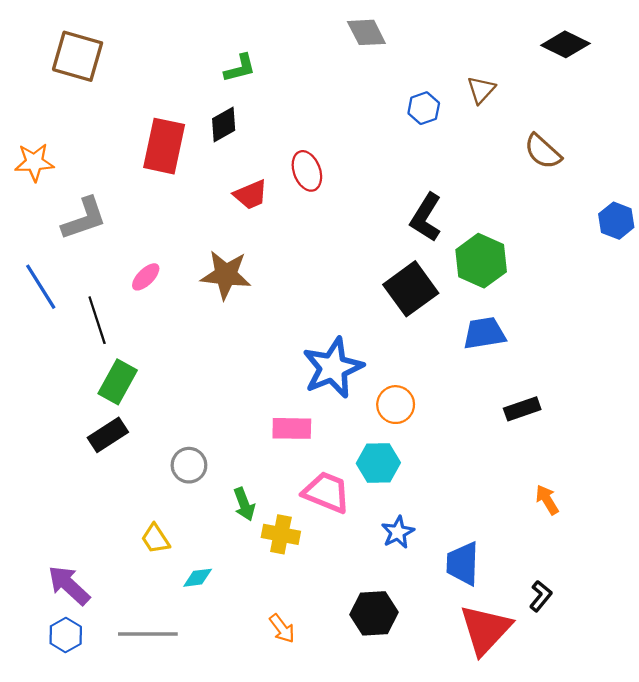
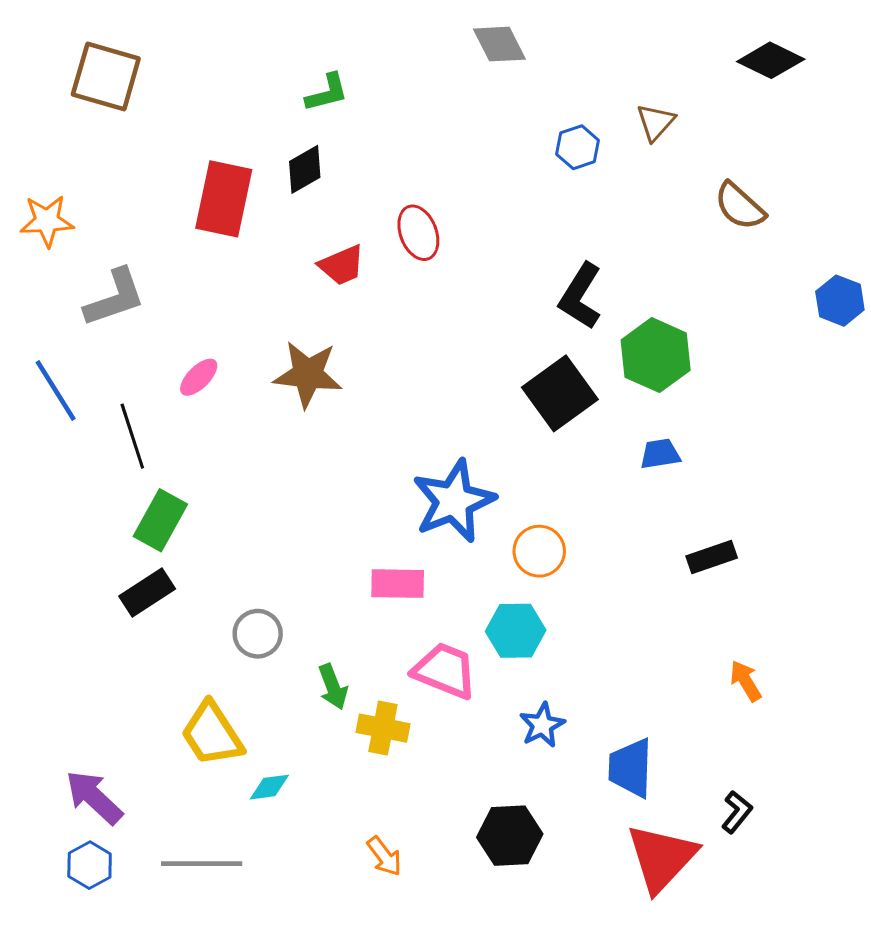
blue trapezoid: (484, 333) -> (660, 454), size x0.7
yellow trapezoid: (155, 539) -> (212, 734), size x1.6

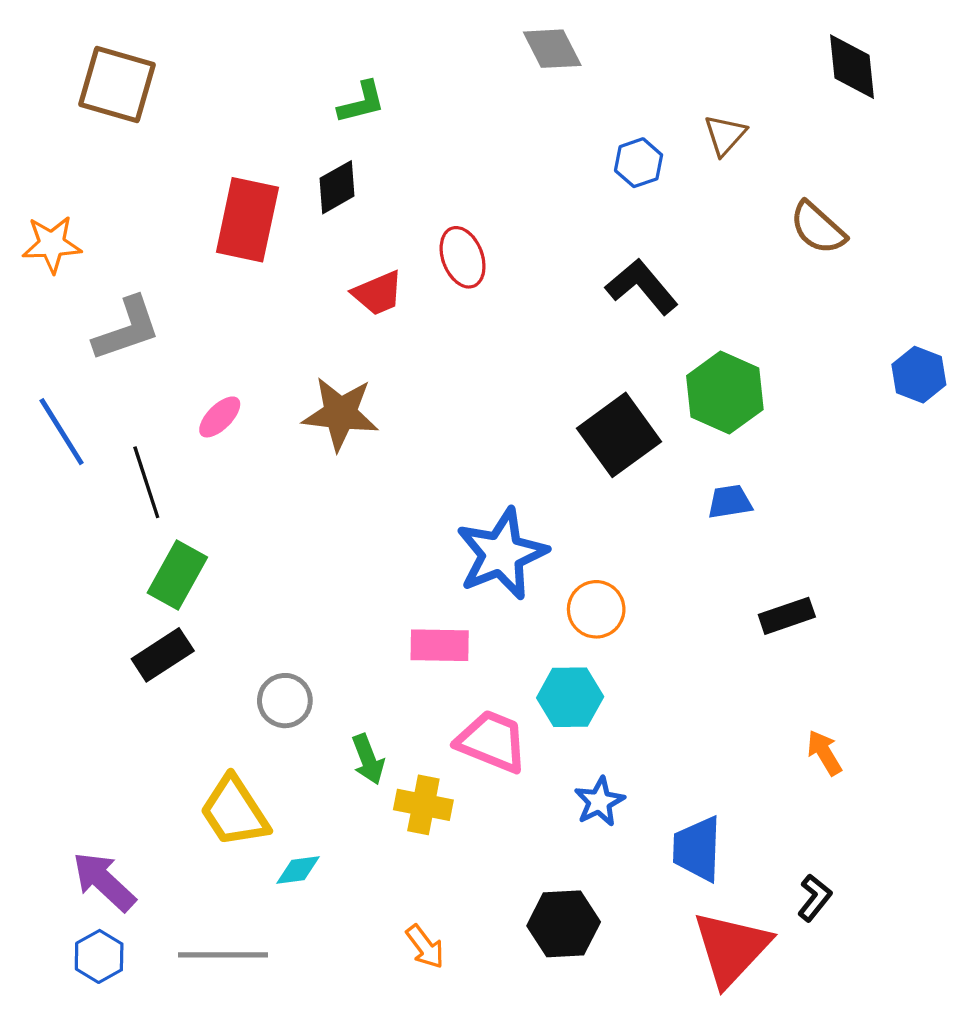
black diamond: (771, 60) -> (852, 67), turned 58
black L-shape: (580, 296) -> (642, 287), moved, turned 108
blue hexagon: (840, 301) -> (919, 375), moved

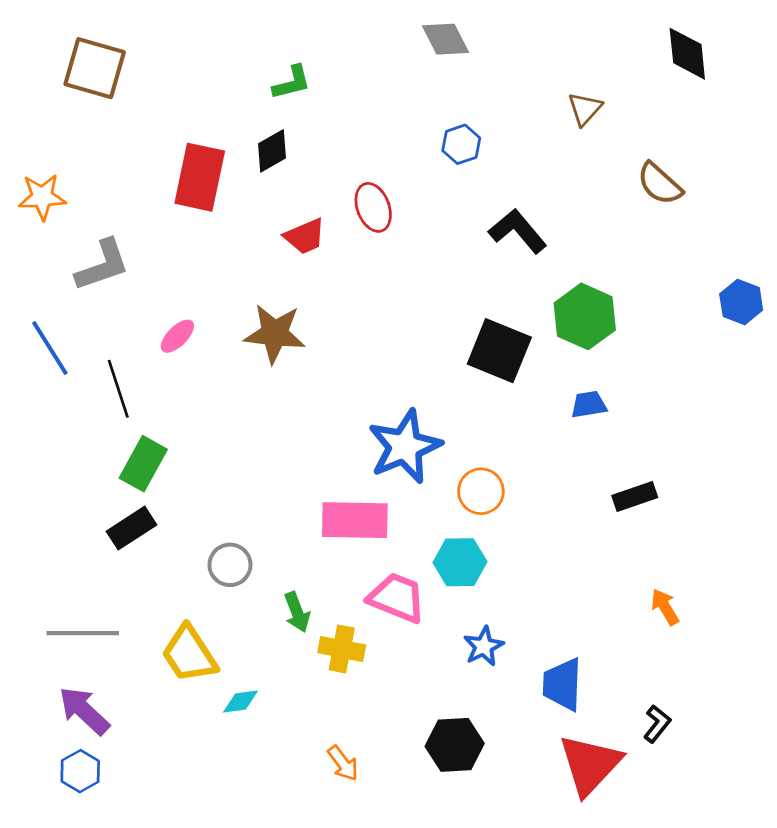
blue hexagon: (639, 163) -> (461, 144), moved
black square: (619, 435) -> (499, 351), turned -32
pink rectangle: (440, 645) -> (355, 520), size x1.4
gray line: (223, 955) -> (83, 633), moved

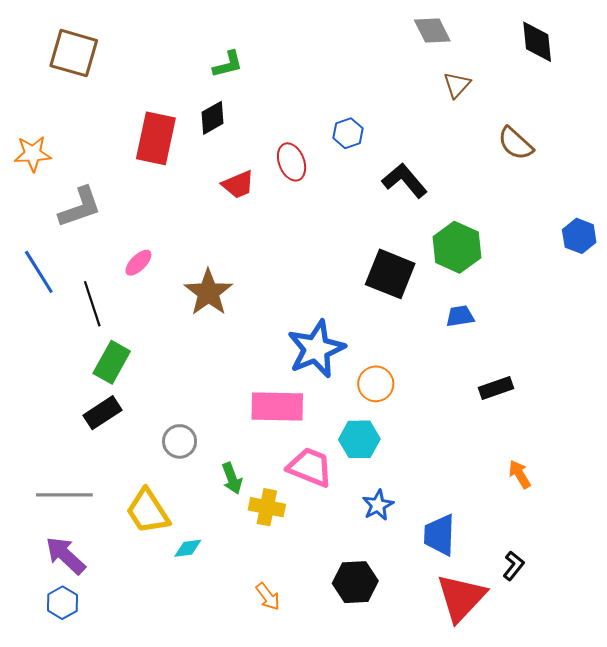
gray diamond: (445, 39) -> (432, 30), moved
blue hexagon: (461, 144) -> (348, 133), moved
brown star: (275, 334) -> (208, 292), moved, turned 30

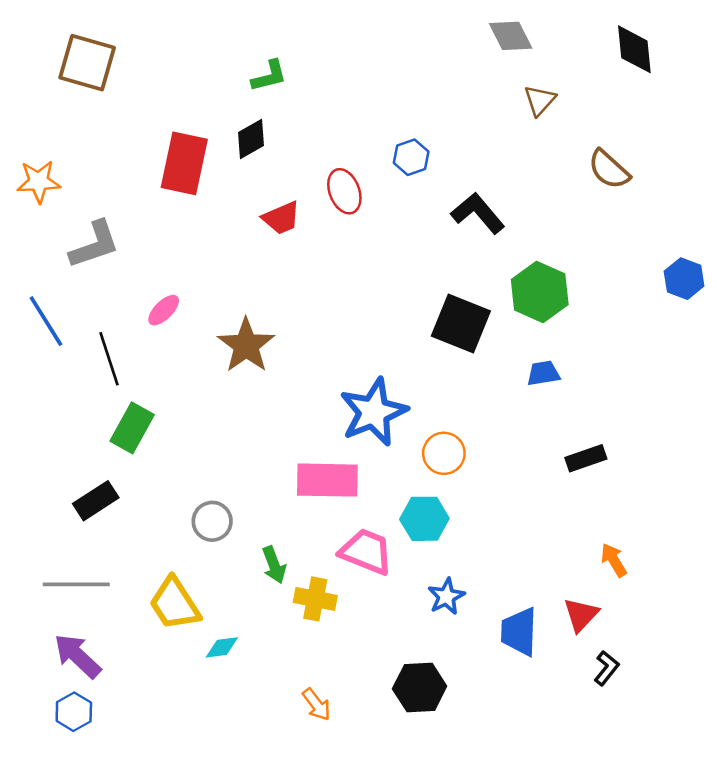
black rectangle: (102, 413) -> (96, 501), moved
red triangle: (461, 598) -> (581, 615), moved, size x0.6

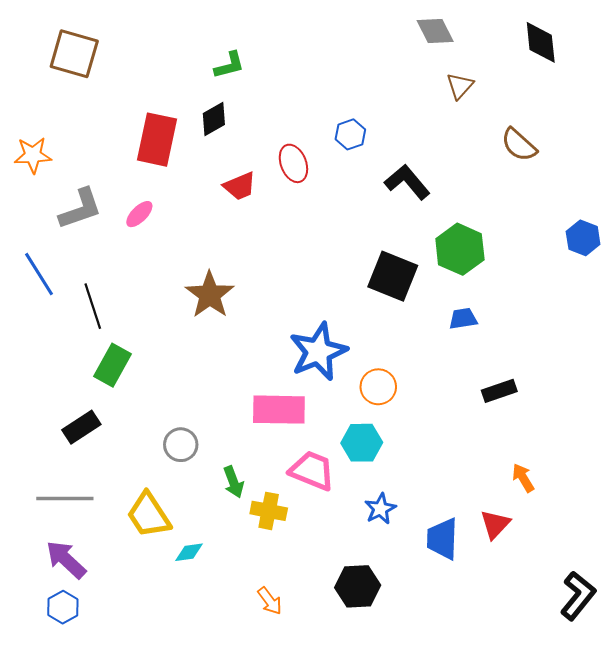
pink ellipse: (164, 310) -> (139, 214), moved
black L-shape: (606, 668) -> (578, 596), moved, size x1.6

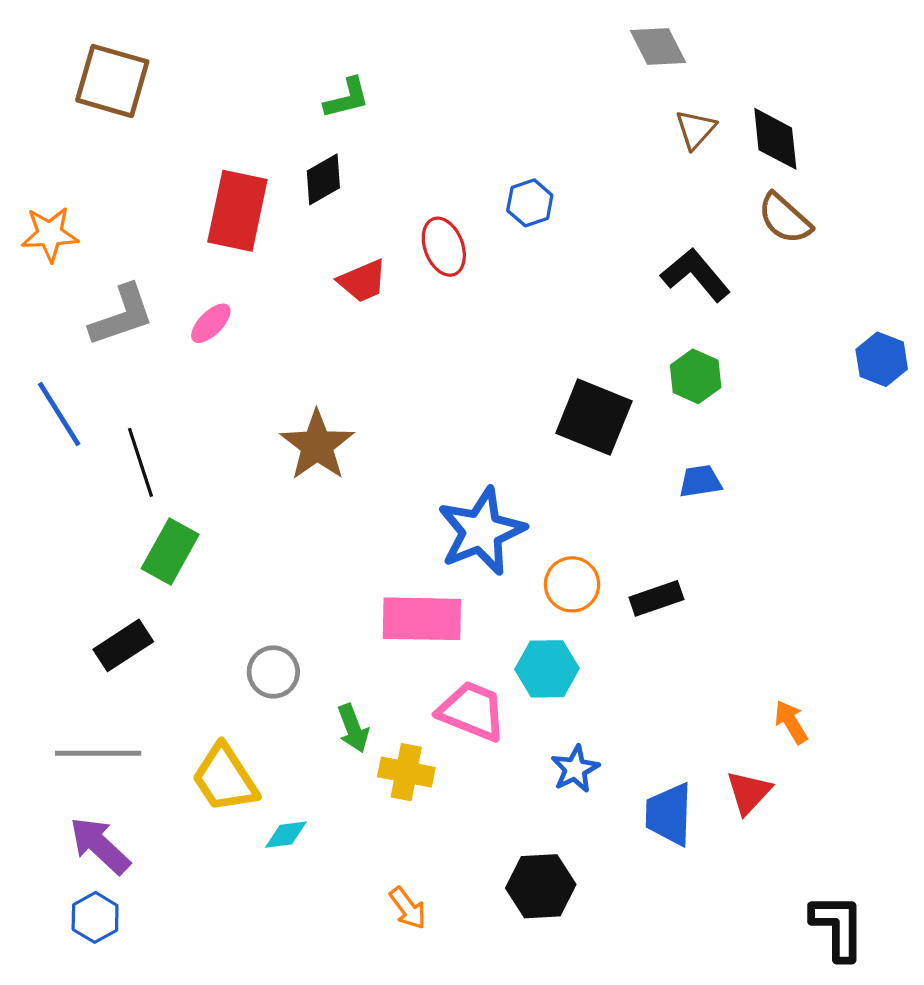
black diamond: (541, 42) -> (775, 139), moved
black L-shape: (407, 182) -> (696, 275), moved
green hexagon: (460, 249) -> (696, 376), size x0.7
black rectangle: (499, 391) -> (656, 598), moved
black L-shape: (578, 596) -> (838, 927), moved, turned -39

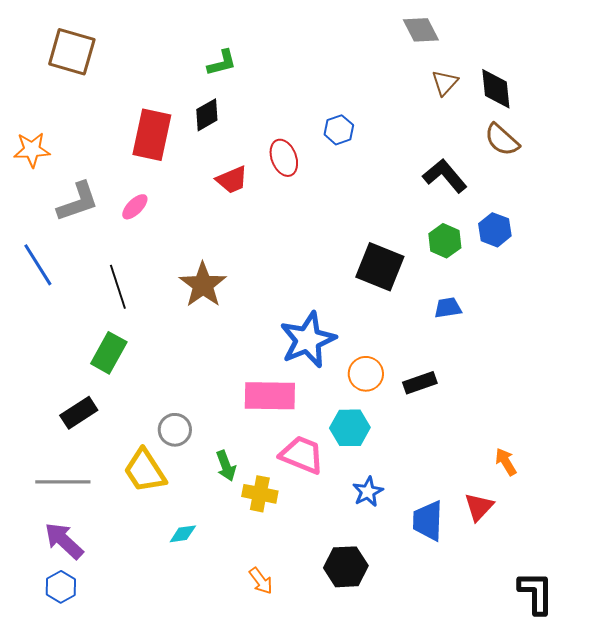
blue hexagon: (882, 359) -> (495, 230), moved
black line: (140, 462) -> (118, 287), moved
yellow trapezoid: (225, 778) -> (145, 471), moved

